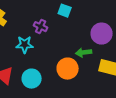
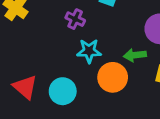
cyan star: (25, 45) -> (89, 51), moved

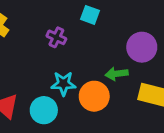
cyan star: (89, 51) -> (63, 84), moved

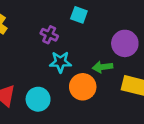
cyan star: (63, 84) -> (60, 62), moved

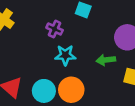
orange circle: (83, 87) -> (71, 90), moved

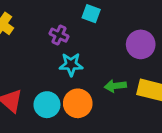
green arrow: (106, 60) -> (115, 86), moved

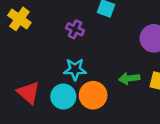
cyan star: (71, 64) -> (75, 69), moved

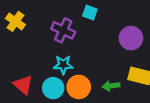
purple cross: (75, 29) -> (63, 30), size x1.5
green arrow: (129, 78) -> (111, 86), moved

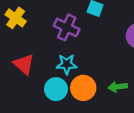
red triangle: (23, 85) -> (24, 64), moved

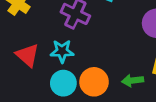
cyan star: (67, 64) -> (62, 51), moved

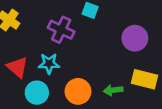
cyan circle: (63, 83) -> (37, 93), moved

